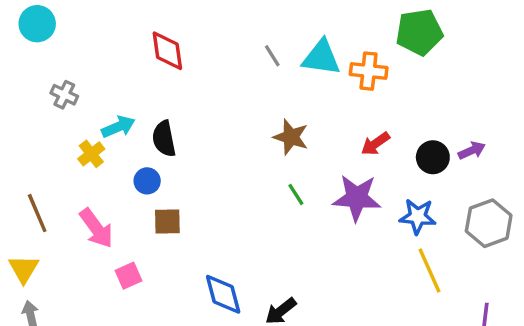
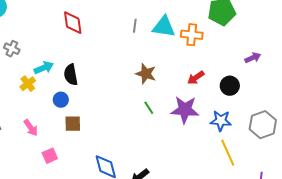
gray line: (272, 56) -> (135, 26), turned 40
purple arrow: (472, 150) -> (253, 58), moved
pink arrow: (96, 228) -> (31, 128), size x0.7

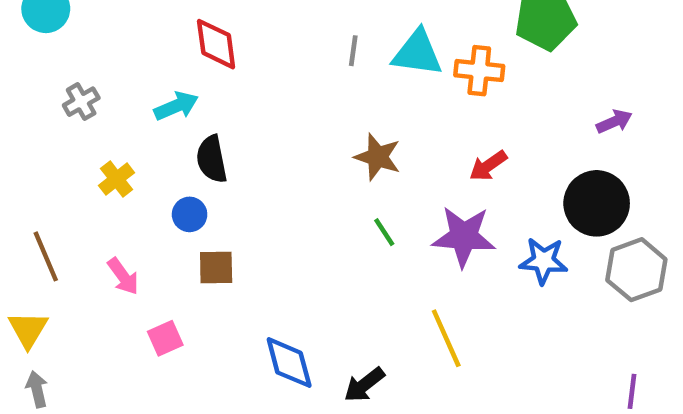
gray cross: (12, 49) -> (81, 102), turned 35
cyan arrow: (44, 68) -> (176, 106), moved
black circle: (230, 86) -> (597, 203), moved, size x1.5
yellow line: (228, 153) -> (446, 338), moved

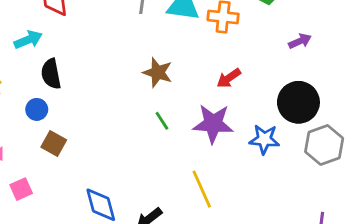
purple arrow: (614, 122) -> (300, 41), moved
brown square: (216, 268) -> (54, 144), turned 30

